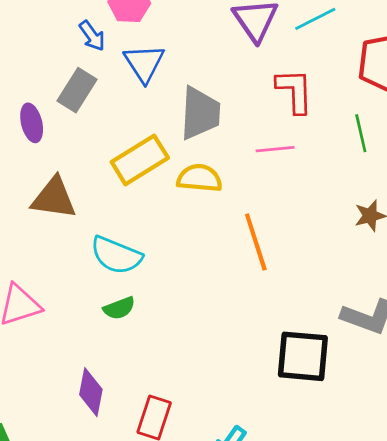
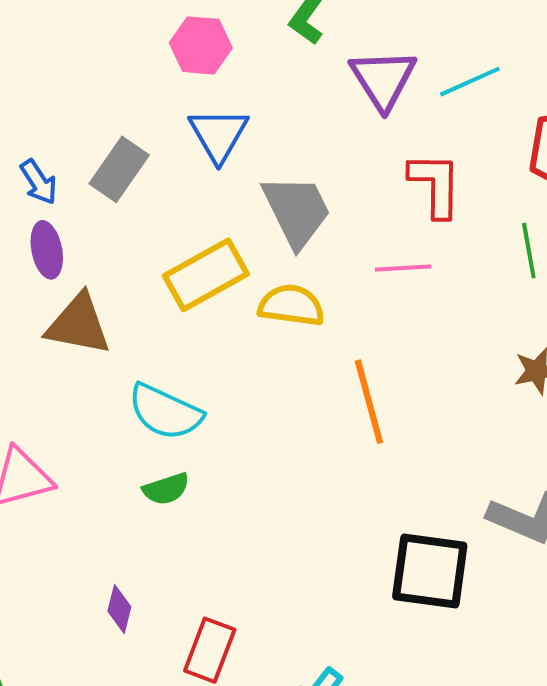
blue arrow: (92, 36) -> (39, 182), moved
gray trapezoid: (200, 113) -> (297, 211), turned -32
purple ellipse: (32, 123) -> (47, 250), moved
purple diamond: (91, 392) -> (119, 609), size x0.7

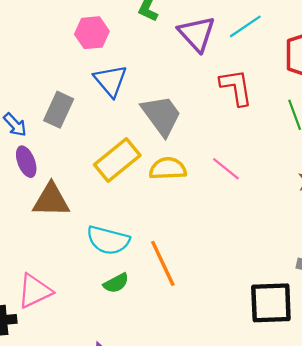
pink line: (403, 268) -> (226, 169), moved, turned 52
orange line: (369, 402) -> (163, 263), moved

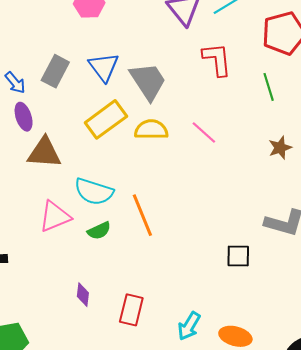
blue triangle: (110, 81) -> (104, 67), moved
pink triangle: (35, 291) -> (55, 216), moved
black square: (271, 303) -> (238, 256), size x0.6

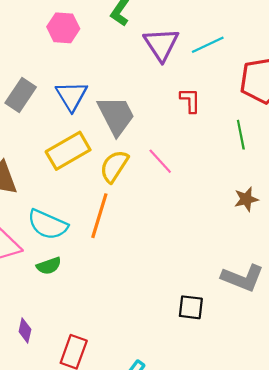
red L-shape: (217, 59) -> (190, 100), size x0.7
yellow semicircle: (151, 130) -> (114, 166), turned -64
pink line: (204, 132) -> (160, 161), moved
orange line: (142, 215) -> (99, 216), moved, turned 33

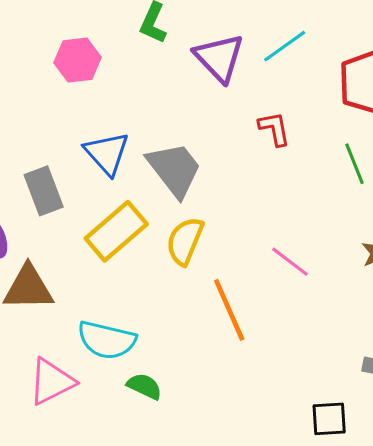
gray rectangle: (21, 95) -> (44, 191), moved, turned -44
pink line: (160, 161) -> (290, 262), moved
orange line: (99, 216) -> (229, 310), moved, turned -30
green semicircle: (49, 266) -> (144, 386), moved, turned -125

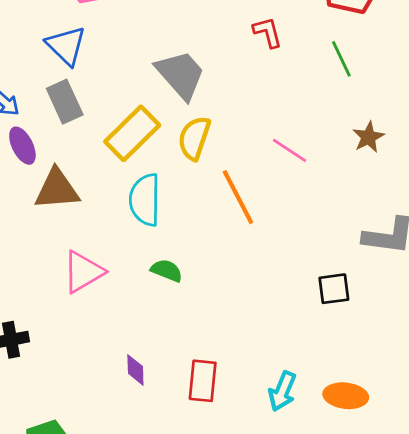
blue triangle: (107, 153) -> (66, 46), moved
cyan semicircle: (107, 340) -> (145, 200), moved, turned 81

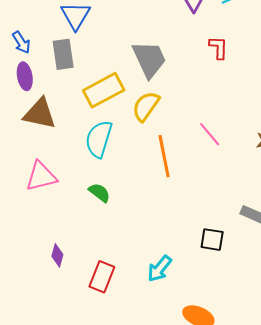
cyan arrow: (282, 391) -> (160, 269), moved

